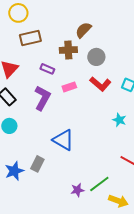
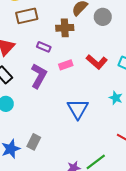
gray circle: (96, 57) -> (103, 17), moved
blue triangle: (63, 140) -> (78, 109), moved, turned 30

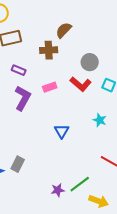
gray circle: (103, 17) -> (90, 62), moved
purple rectangle: (44, 47) -> (19, 70), moved
blue triangle: (78, 109) -> (62, 131), size x0.7

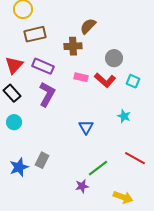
purple rectangle: (19, 70) -> (43, 66), size x1.5
pink rectangle: (50, 87) -> (81, 77), moved, turned 32
green line: (80, 184) -> (98, 168), moved

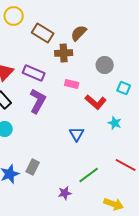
brown rectangle: (35, 34) -> (43, 33), moved, turned 45
red L-shape: (105, 80) -> (96, 102), moved
purple star: (82, 186) -> (65, 193), moved

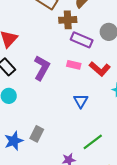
purple rectangle: (34, 73) -> (82, 40), moved
pink rectangle: (72, 84) -> (74, 65), moved

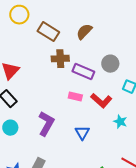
brown cross: (68, 20) -> (60, 59), moved
purple L-shape: (42, 68) -> (46, 124), moved

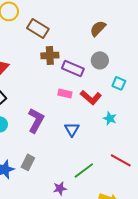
brown semicircle: (84, 32) -> (98, 28), moved

